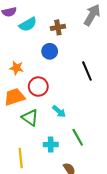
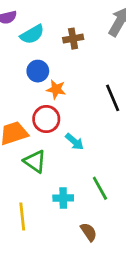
blue circle: (50, 51) -> (38, 71), moved
orange star: (17, 68) -> (56, 89), moved
cyan arrow: (59, 111) -> (74, 142), moved

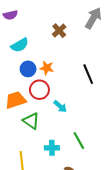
cyan semicircle: (32, 34) -> (20, 45), moved
brown cross: (73, 39) -> (59, 31), turned -32
blue circle: (38, 71) -> (28, 69), moved

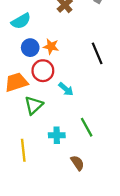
green triangle: (31, 121) -> (34, 105), turned 42

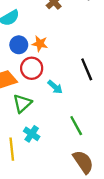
black line: (97, 53) -> (87, 69), moved
cyan cross: (57, 135) -> (32, 134), moved, turned 35
brown semicircle: (77, 163) -> (83, 162), moved, size x1.5

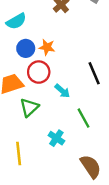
green line: (76, 126) -> (84, 118), moved
cyan cross: (32, 134) -> (56, 138), moved

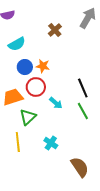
green line: (84, 118) -> (83, 111), moved
yellow line: (19, 153) -> (18, 142), moved

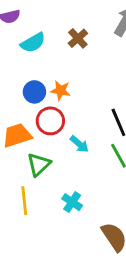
cyan semicircle: (17, 44) -> (33, 43), moved

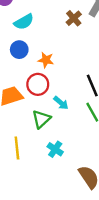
brown cross: (78, 38) -> (74, 18), moved
blue circle: (34, 92) -> (19, 50), moved
green triangle: (39, 164) -> (41, 119), moved

